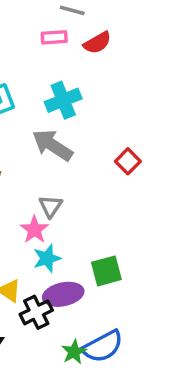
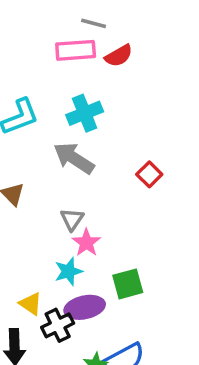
pink rectangle: (54, 37) -> (76, 50), size x1.5
pink star: (34, 230) -> (86, 243), moved

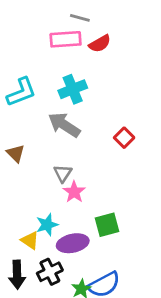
cyan star: (68, 271) -> (47, 225), moved
black cross: (58, 325) -> (50, 272), moved

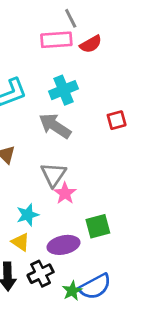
gray line: (80, 18) -> (71, 18), turned 48
red square: (124, 138) -> (117, 120), moved, turned 30
gray triangle: (63, 173) -> (53, 175), size x1.4
cyan star: (47, 225) -> (28, 215), moved

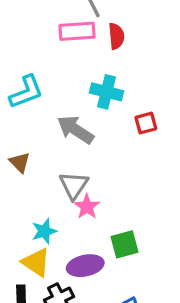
red semicircle: (91, 44) -> (116, 36), turned -65
cyan cross: (63, 90) -> (107, 92), moved, turned 36
yellow triangle: (20, 242) -> (36, 262), size x1.4

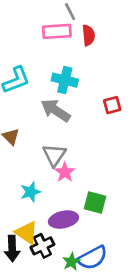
cyan cross: (107, 92) -> (65, 80), moved
green square: (125, 244) -> (95, 202), turned 30
yellow triangle: (36, 262) -> (27, 233), moved

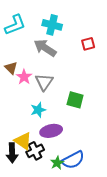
pink star: (65, 172) -> (24, 77), moved
cyan star: (31, 192) -> (38, 110), moved
green square: (95, 202) -> (75, 100), moved

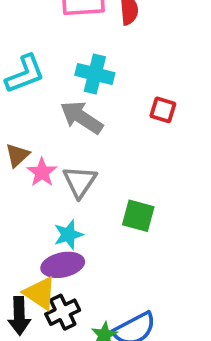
red square: (88, 44) -> (163, 110), turned 32
brown triangle: (11, 68) -> (17, 155), turned 32
purple ellipse: (51, 131) -> (63, 265), moved

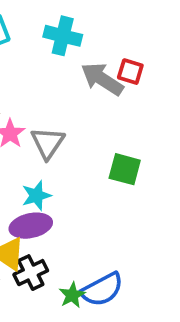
gray arrow: (82, 117) -> (102, 79), moved
green square: (138, 216) -> (125, 169), moved

